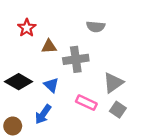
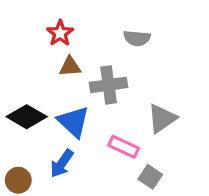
red star: (27, 28) -> (60, 33), moved
blue triangle: (51, 85) -> (73, 122), size x1.5
gray square: (118, 110) -> (150, 177), moved

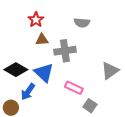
gray triangle: (162, 118) -> (110, 71), moved
blue arrow: (62, 164) -> (28, 92), moved

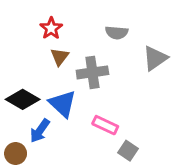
brown triangle: (42, 40) -> (60, 57), turned -48
gray triangle: (110, 71) -> (155, 58), moved

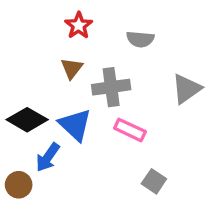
red star: (51, 28) -> (79, 25), moved
gray triangle: (155, 58) -> (186, 89), moved
pink rectangle: (105, 125) -> (130, 130), moved

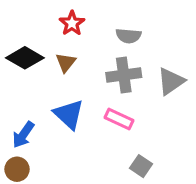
gray cross: (111, 87) -> (124, 75), moved
black diamond: (27, 120) -> (25, 58), moved
blue arrow: (48, 157) -> (23, 135), moved

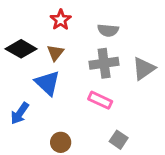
blue triangle: (69, 114) -> (47, 83), moved
brown circle: (17, 169) -> (61, 142), moved

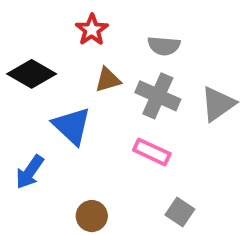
brown triangle: (55, 53) -> (108, 80), moved, turned 36
gray cross: (104, 63) -> (158, 96), turned 32

